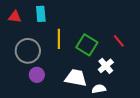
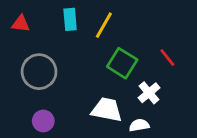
cyan rectangle: (41, 14) -> (70, 19), moved
yellow line: (59, 39) -> (104, 25), moved, turned 30
purple circle: (37, 75) -> (43, 121), moved

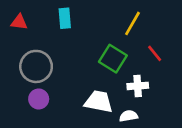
yellow line: (104, 25) -> (132, 23), moved
white cross: (149, 93) -> (138, 86), turned 36
purple circle: (43, 121) -> (39, 99), moved

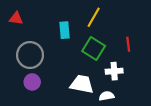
cyan rectangle: (65, 18) -> (65, 30), moved
yellow line: (132, 23) -> (94, 17), moved
red line: (155, 53) -> (128, 44), turned 32

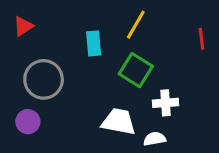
red triangle: (16, 18) -> (23, 26), turned -40
red line: (128, 44) -> (201, 39), moved
purple circle: (32, 82) -> (28, 122), moved

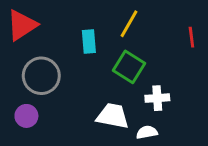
red triangle: (23, 26) -> (22, 25), size x1.6

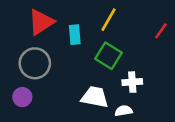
red triangle: (22, 25) -> (41, 22), moved
red line: (191, 37) -> (161, 31), turned 42

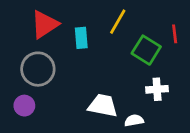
red line: (161, 31) -> (175, 34), turned -42
green square: (109, 56) -> (146, 50), moved
white cross: (132, 82) -> (157, 89), moved

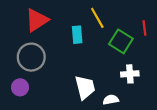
yellow line: (118, 22) -> (97, 18), turned -60
cyan rectangle: (81, 38) -> (77, 35), moved
white trapezoid: (103, 106) -> (85, 87), turned 65

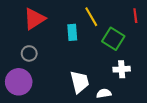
red line: (144, 28) -> (135, 16), moved
gray circle: (31, 57) -> (29, 53), size x0.6
purple circle: (20, 87) -> (19, 82), size x1.6

